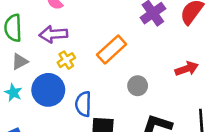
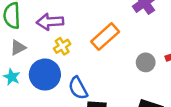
gray circle: (138, 86) -> (146, 62), moved
blue semicircle: (83, 104) -> (78, 88), turned -30

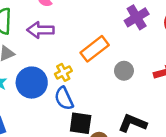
yellow cross: (62, 46) -> (63, 72), moved
gray circle: (146, 62) -> (124, 71), moved

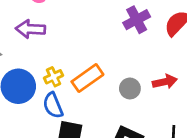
orange rectangle: (95, 49) -> (87, 78), moved
gray circle: (124, 71) -> (130, 88), moved

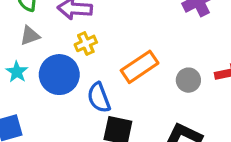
yellow cross: (54, 77) -> (86, 43), moved

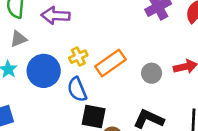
yellow cross: (86, 43) -> (78, 57), moved

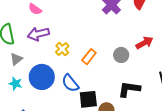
yellow cross: (78, 57) -> (62, 49), moved
orange rectangle: (111, 63) -> (89, 57), size x0.7

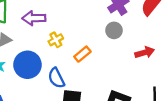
gray circle: (121, 55) -> (114, 30), moved

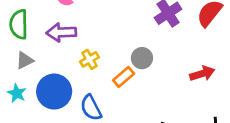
gray circle: (114, 30) -> (142, 58), moved

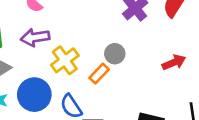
yellow cross: (90, 59) -> (65, 60), size x1.5

